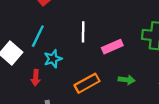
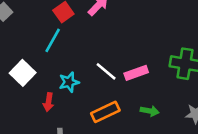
white line: (83, 32) -> (106, 71), moved, turned -54
cyan line: (38, 36) -> (53, 40), moved

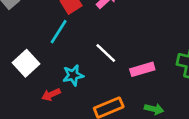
white line: (106, 71) -> (106, 53), moved
red arrow: (48, 102) -> (51, 95), turned 54

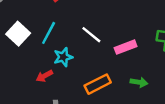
cyan line: (59, 32) -> (49, 33), moved
white square: (26, 63) -> (18, 34), moved

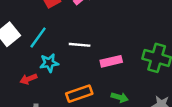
white line: (91, 35) -> (80, 45), turned -42

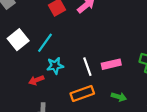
white line: (80, 45) -> (87, 67), moved, turned 66

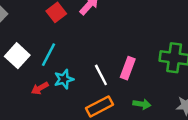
pink rectangle: (111, 64) -> (128, 68), turned -48
red arrow: (36, 80) -> (40, 88), moved

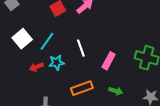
white line: (101, 75) -> (81, 48), moved

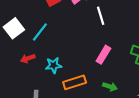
white line: (81, 48) -> (101, 16), moved
cyan star: (56, 62) -> (54, 65), moved

